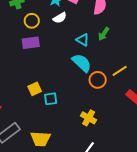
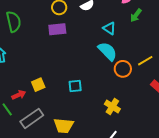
green arrow: (104, 34) -> (136, 15), moved
yellow square: (35, 89) -> (38, 85), moved

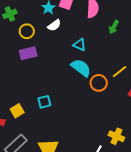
green arrow: (136, 15) -> (114, 27), moved
cyan square: (75, 86) -> (44, 102), moved
yellow cross: (112, 106) -> (116, 136), moved

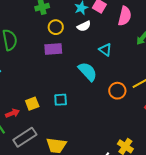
cyan semicircle: (81, 68) -> (88, 72), moved

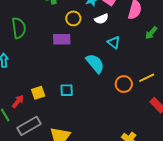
white semicircle: (84, 26) -> (101, 19), moved
yellow circle: (56, 27) -> (73, 18), moved
red arrow: (12, 113) -> (18, 101), turned -32

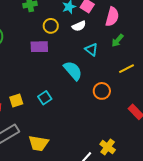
green arrow: (151, 33) -> (118, 40), moved
yellow line: (147, 78) -> (126, 69), moved
cyan square: (67, 90) -> (45, 98), turned -32

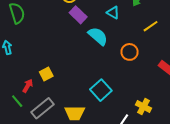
purple rectangle: (39, 47) -> (78, 15), moved, turned 54
cyan square: (45, 98) -> (101, 90), moved, size x1.5

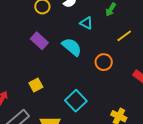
purple rectangle: (78, 15) -> (39, 41), moved
yellow square: (46, 74) -> (36, 85), moved

